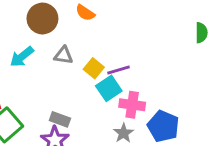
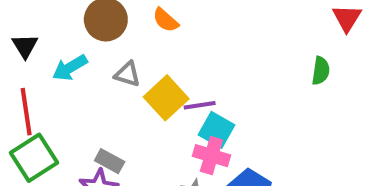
yellow square: (94, 68) -> (166, 98), size x1.5
cyan square: (109, 88) -> (217, 130), moved, turned -35

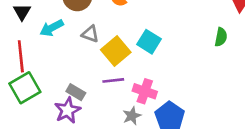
purple line: (200, 105) -> (113, 80), moved
cyan square: (217, 130) -> (149, 42), moved

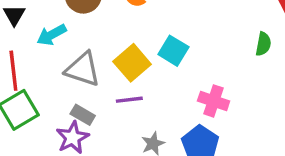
gray triangle: (90, 34) -> (83, 69), moved, size x1.6
pink cross: (145, 91) -> (214, 101), moved

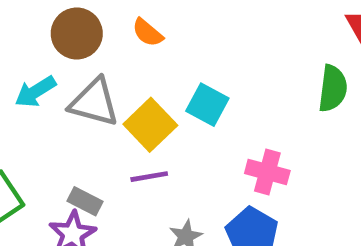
green semicircle: (263, 44) -> (333, 88), size x1.4
gray triangle: (83, 69) -> (94, 102), moved

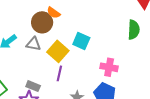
brown circle: (77, 33) -> (42, 22), moved
gray triangle: (94, 102) -> (33, 44), size x0.7
purple line: (149, 177) -> (59, 73), turned -63

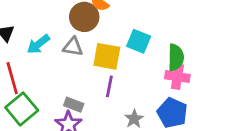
green semicircle: (134, 30) -> (176, 57), moved
yellow square: (58, 51) -> (107, 56), turned -30

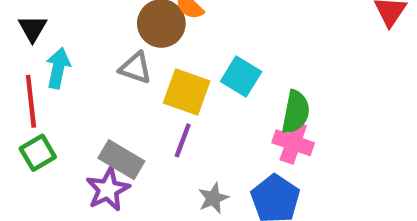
cyan arrow: (38, 44) -> (58, 68), moved, turned 130
gray rectangle: (74, 105) -> (121, 160), size x1.4
green square: (22, 109) -> (38, 153), size x0.7

